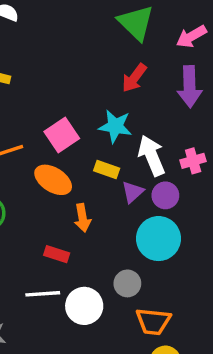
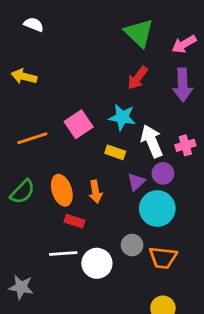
orange ellipse: (53, 180) -> (62, 190), moved, turned 40
purple triangle: (133, 192) -> (136, 182), moved
orange trapezoid: (153, 321) -> (163, 258), moved

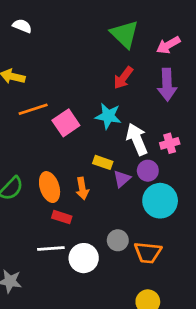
orange line: (32, 138) -> (33, 109), moved
yellow rectangle: (115, 152) -> (103, 162), moved
cyan circle: (157, 209) -> (160, 201), moved

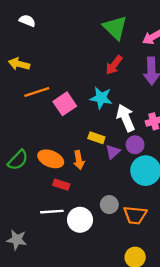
orange ellipse: (50, 187) -> (51, 159), turned -50

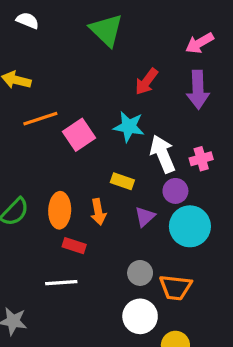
green triangle: (115, 28) -> (106, 30), moved
purple triangle: (113, 152) -> (145, 217), moved
orange ellipse: (51, 159) -> (60, 210), turned 70
white circle: (80, 220) -> (140, 316), moved

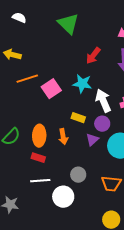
purple circle: (175, 191) -> (102, 124), moved
red rectangle: (74, 246) -> (38, 158), moved
gray circle: (140, 273) -> (78, 175), moved
white circle: (140, 316) -> (63, 197), moved

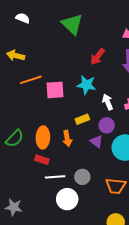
pink square: (51, 89) -> (55, 90), turned 30
white arrow: (103, 101) -> (108, 102), size x0.7
yellow rectangle: (78, 118) -> (82, 119), turned -40
purple triangle: (92, 140) -> (97, 141), turned -40
white line: (40, 181) -> (55, 177), moved

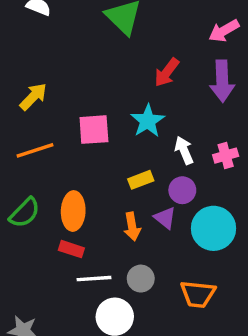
yellow arrow: (16, 56) -> (33, 97), moved, turned 120
orange line: (31, 80) -> (35, 150), moved
cyan star: (86, 85) -> (148, 121), turned 30
orange arrow: (67, 138) -> (132, 227), moved

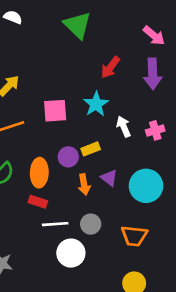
pink arrow: (224, 31) -> (154, 36), turned -110
purple circle: (182, 190) -> (68, 157), moved

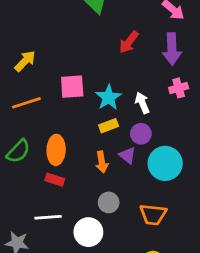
cyan star: (96, 104) -> (109, 97), moved
pink cross: (155, 130) -> (179, 88), moved
purple circle: (68, 157) -> (141, 134), moved
white line: (55, 224) -> (48, 217), moved

